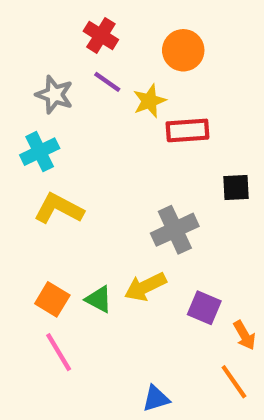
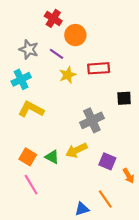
orange circle: (183, 50) -> (75, 35), moved
purple line: (107, 82) -> (57, 54), moved
yellow star: (149, 101) -> (68, 75), moved
orange line: (234, 382) -> (105, 199), moved

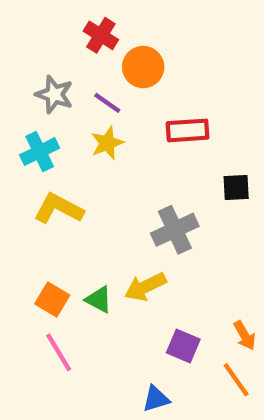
yellow star: (68, 75) -> (107, 143), moved
purple square: (107, 161) -> (183, 346), moved
orange line: (105, 199) -> (236, 380), moved

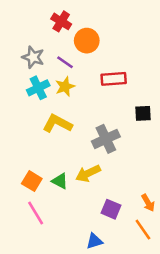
cyan cross: (40, 152) -> (38, 88), moved
yellow L-shape: (59, 209) -> (57, 124), moved

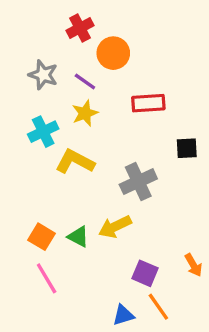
red cross: (61, 21) -> (80, 28), turned 30
cyan cross: (38, 88) -> (43, 132), moved
orange line: (143, 230) -> (158, 307), moved

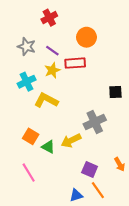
orange circle: (113, 53) -> (86, 37), moved
red rectangle: (148, 103) -> (75, 63), moved
gray cross: (138, 182) -> (95, 122), moved
orange square: (42, 237) -> (31, 136), moved

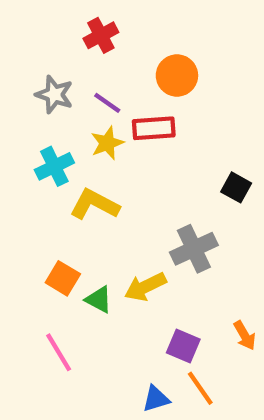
black square: (115, 92) -> (236, 187), turned 32

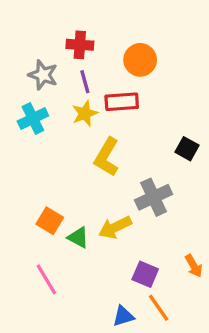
red cross: (101, 35) -> (80, 45), moved, turned 32
purple line: (107, 103) -> (85, 82), turned 40
cyan cross: (54, 166) -> (33, 118), moved
yellow L-shape: (95, 204) -> (107, 157), moved, turned -87

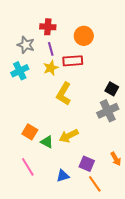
gray cross: (154, 197) -> (108, 111), moved
blue triangle: (123, 316) -> (63, 176), moved

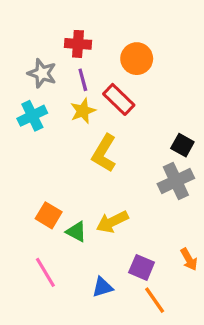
red rectangle: (73, 61) -> (119, 99), turned 48

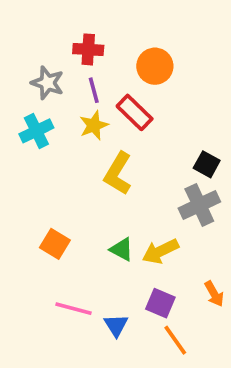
yellow arrow: (112, 222) -> (160, 251), moved
green triangle: (76, 232) -> (122, 249), moved
pink line: (45, 272) -> (73, 309), moved, turned -44
blue triangle: (102, 287) -> (116, 325), turned -45

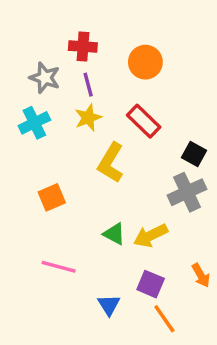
red rectangle: (135, 112) -> (144, 121), moved
orange square: (55, 244) -> (52, 197), moved, turned 36
pink line: (73, 309) -> (59, 267), moved

